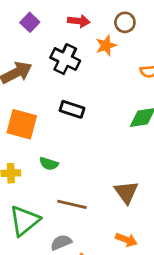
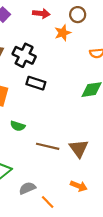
black cross: (65, 59) -> (24, 55), moved
brown line: (72, 204) -> (48, 146), moved

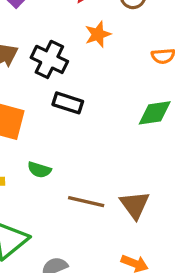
orange star: (63, 33) -> (98, 34), moved

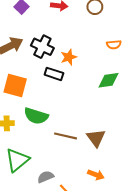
orange star: (98, 34) -> (69, 57), moved
green semicircle: (39, 170) -> (36, 116), size x1.6

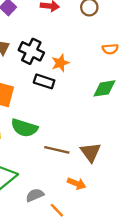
orange arrow: (96, 175) -> (77, 184), moved

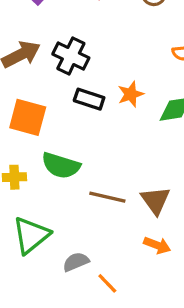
orange star: (60, 63) -> (131, 94), moved
orange arrow: (77, 184) -> (157, 245), moved

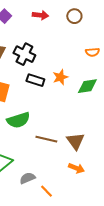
green semicircle: (61, 166) -> (18, 120), turned -35

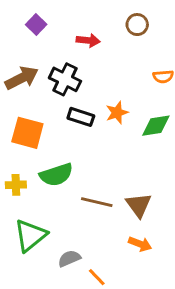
red arrow: (40, 15) -> (88, 40), moved

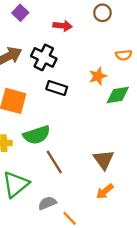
orange star: (117, 113) -> (98, 76), moved
brown line: (97, 202) -> (54, 162), moved, turned 45
orange arrow: (140, 244) -> (105, 191), turned 120

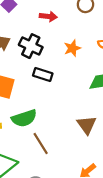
orange star: (98, 76) -> (72, 48), moved
brown triangle: (104, 160) -> (87, 125), moved

